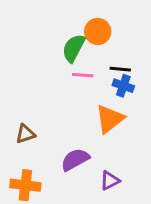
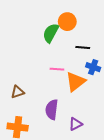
pink line: (83, 75) -> (57, 69), moved
blue cross: (123, 86) -> (93, 67), moved
purple semicircle: (75, 160) -> (52, 110), turned -54

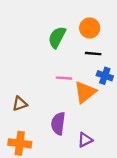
orange circle: (67, 22) -> (90, 28), moved

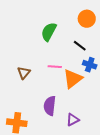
orange circle: (90, 28) -> (87, 19), moved
black line: (93, 54) -> (80, 46), turned 32
brown triangle: (20, 104) -> (24, 73), moved, turned -32

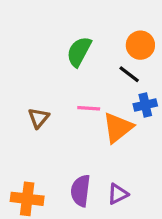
orange circle: (87, 19) -> (140, 45), moved
blue cross: (90, 65) -> (145, 105), turned -32
purple semicircle: (50, 106) -> (81, 191), moved

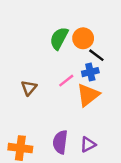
orange circle: (140, 45) -> (83, 38), moved
blue cross: (145, 105) -> (90, 72), moved
pink line: (89, 108) -> (66, 81), turned -42

